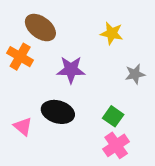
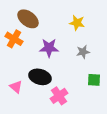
gray star: (135, 74) -> (83, 52), moved
green square: (113, 116) -> (94, 80), moved, turned -32
pink cross: (116, 145) -> (59, 96), moved

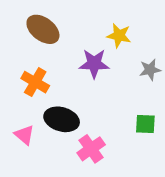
orange cross: (14, 39) -> (35, 82), moved
purple star: (49, 48) -> (94, 63), moved
gray star: (83, 52) -> (150, 70), moved

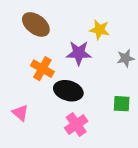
orange cross: (35, 82) -> (42, 69), moved
black ellipse: (62, 119) -> (68, 91), moved

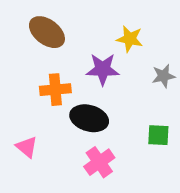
orange cross: (42, 69) -> (55, 90), turned -35

